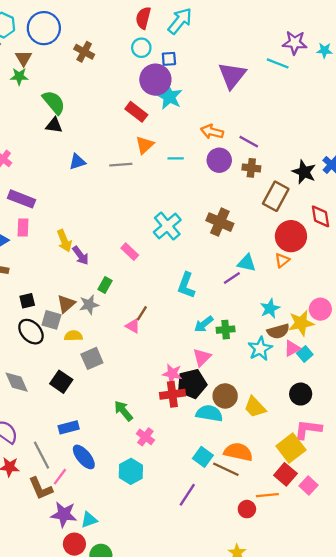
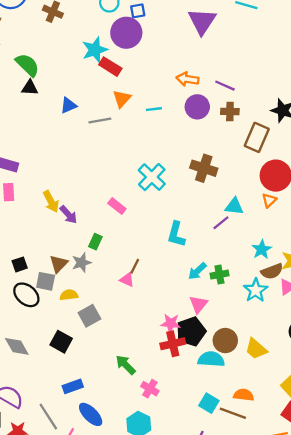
cyan star: (169, 97) -> (95, 50), moved, turned 30
blue triangle: (77, 162) -> (68, 105), moved
orange semicircle: (238, 452) -> (244, 395), size x0.7

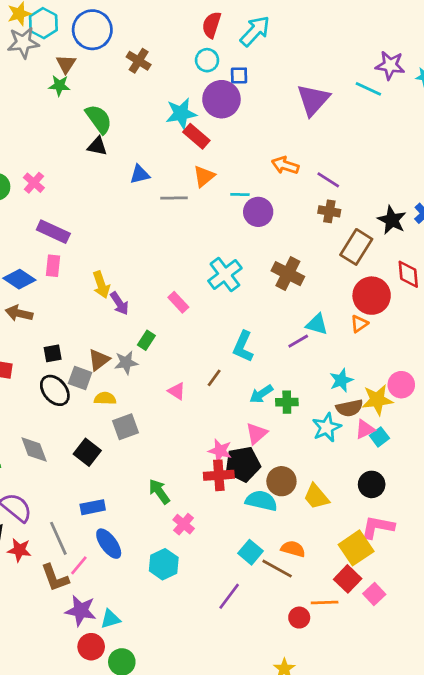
purple circle: (197, 107) -> (258, 212), moved
brown line: (135, 266) -> (214, 378), moved

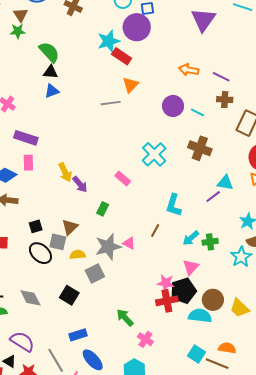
blue triangle: (140, 174) -> (52, 91), moved
cyan line: (240, 195) -> (197, 112), moved, turned 32
gray star: (126, 363) -> (108, 247), moved, size x1.5

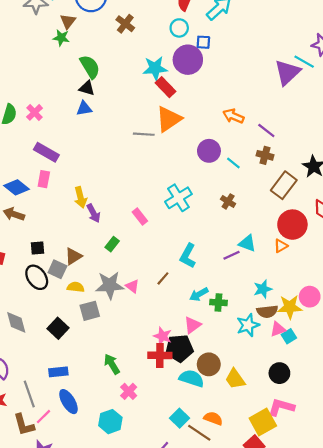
purple triangle: (203, 20) -> (287, 72), moved
orange triangle: (130, 85) -> (169, 119), size x1.5
brown cross: (200, 148) -> (228, 201), size x0.6

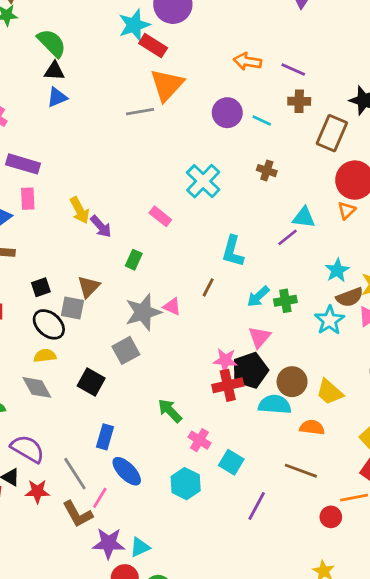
yellow semicircle: (76, 287) -> (45, 356), moved
blue rectangle: (58, 372) -> (105, 437), turned -54
cyan square: (180, 418) -> (231, 462), moved
orange semicircle: (213, 418) -> (312, 427), moved

